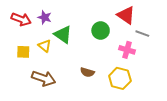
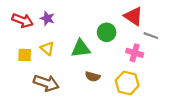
green triangle: (63, 35) -> (81, 49), moved, turned -42

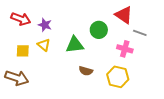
purple star: (47, 18) -> (45, 25), moved
brown arrow: (46, 83) -> (17, 78), moved

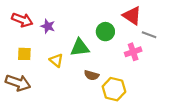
yellow triangle: (44, 45) -> (56, 60), moved
pink cross: (125, 49) -> (133, 52), turned -35
yellow hexagon: (118, 77) -> (114, 89), moved

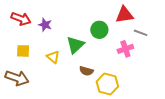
red triangle: (132, 16) -> (124, 15), turned -42
green triangle: (80, 48) -> (75, 45), turned -36

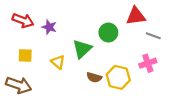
pink cross: (125, 49) -> (148, 63), moved
yellow hexagon: (107, 84) -> (118, 77), moved

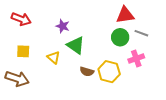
purple star: (49, 27) -> (63, 26), moved
green circle: (108, 33) -> (120, 37), moved
green triangle: (82, 49) -> (76, 45), turned -42

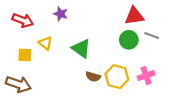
purple star: (63, 26) -> (61, 14), moved
yellow triangle: (53, 57) -> (45, 43), moved
pink cross: (136, 58) -> (146, 76), moved

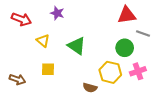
green circle: (129, 40) -> (125, 48), moved
yellow square: (25, 55) -> (48, 69), moved
brown semicircle: (93, 77) -> (90, 88), moved
brown arrow: (18, 84) -> (17, 79), size x0.7

